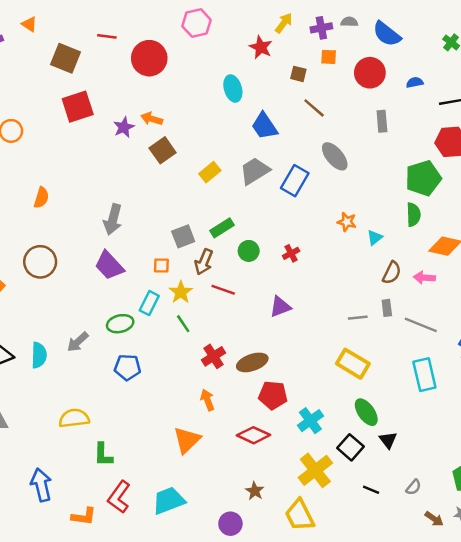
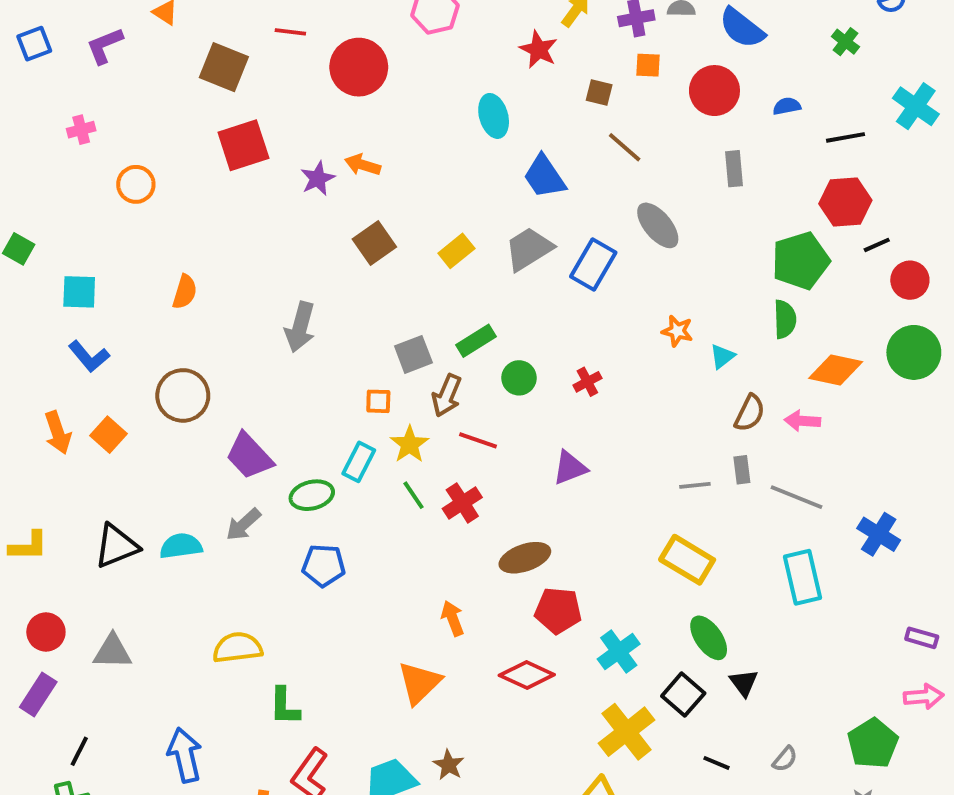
brown square: (163, 150) -> (374, 243), moved
purple trapezoid: (109, 265) -> (249, 456), moved
cyan semicircle: (39, 355) -> (181, 546), turned -100
red cross: (213, 356) -> (462, 503), moved
brown star: (255, 491) -> (449, 765), moved

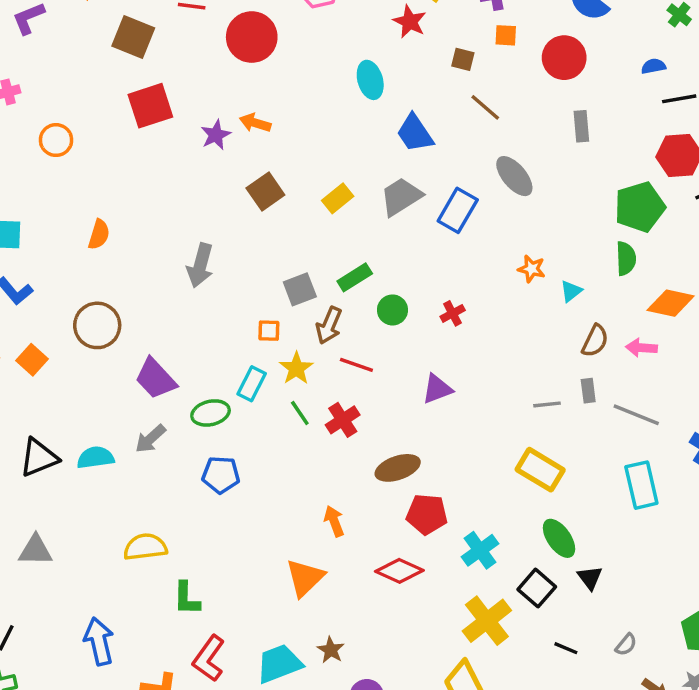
blue semicircle: (787, 106) -> (653, 66), moved

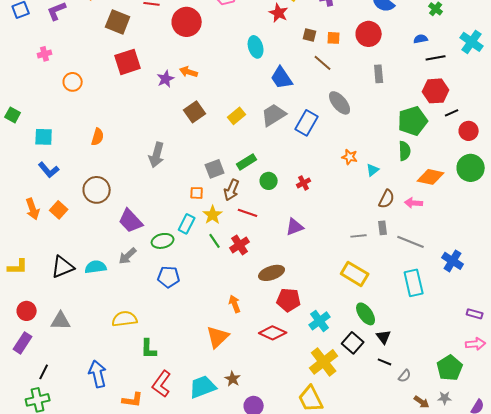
orange square: (506, 35) -> (334, 38), moved
black line: (566, 648) -> (385, 362), moved

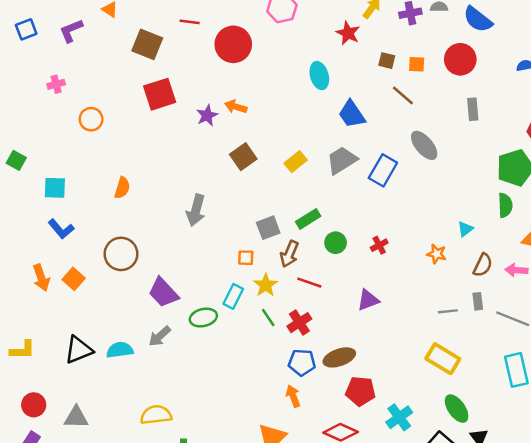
orange star: (350, 157) -> (437, 254), moved
blue pentagon: (169, 277) -> (302, 362), moved

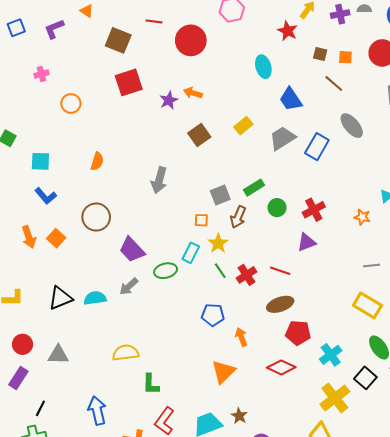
yellow rectangle: (296, 162) -> (243, 126), moved
red cross: (379, 245) -> (314, 210), size x1.5
red line: (309, 283) -> (280, 271), moved
purple triangle: (368, 300) -> (306, 242), moved
blue pentagon: (302, 362) -> (213, 315), moved

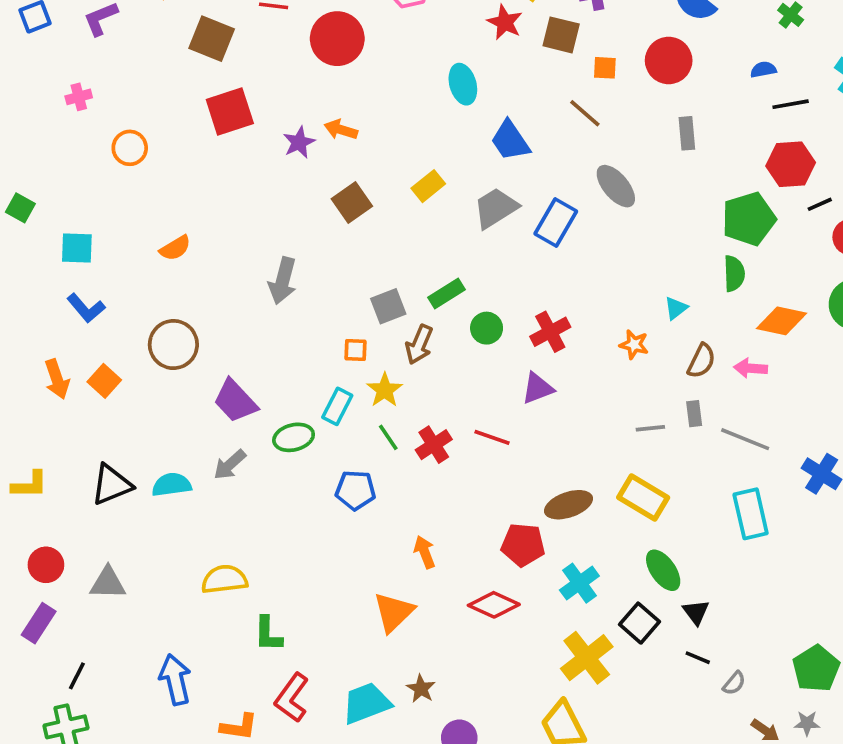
brown square: (320, 54) -> (561, 35), moved, size x1.5
orange semicircle: (97, 161) -> (175, 248), turned 42
brown ellipse: (280, 304) -> (568, 505), moved
blue pentagon: (213, 315) -> (355, 490), moved

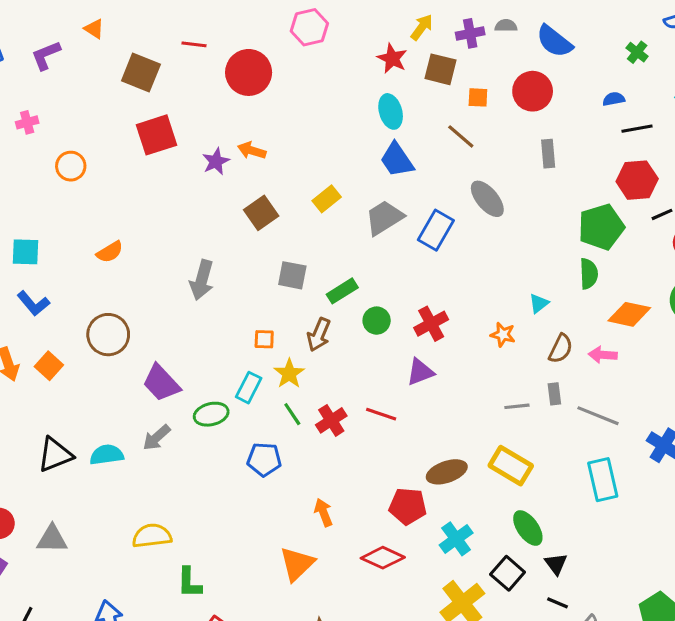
cyan ellipse: (463, 84) -> (391, 111), moved
gray square: (388, 306) -> (292, 275), moved, turned 32

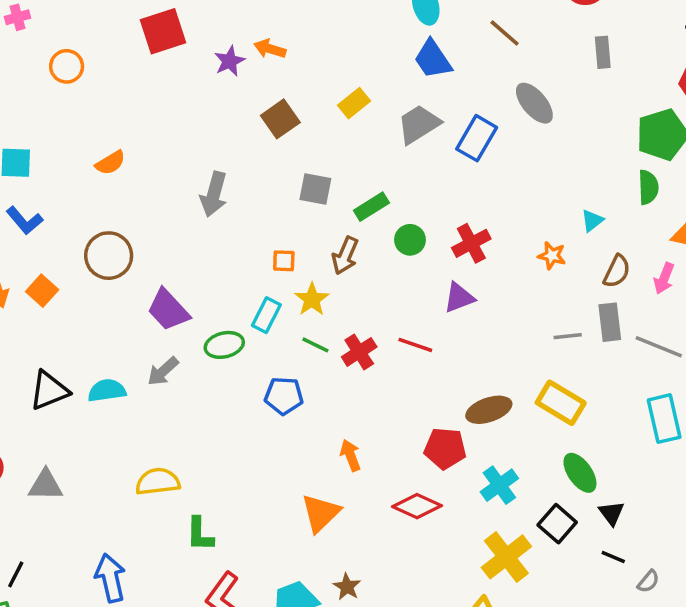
pink arrow: (603, 355) -> (664, 278), turned -72
gray rectangle: (554, 394) -> (610, 322), size x1.5
green line: (292, 414) -> (315, 345), turned -30

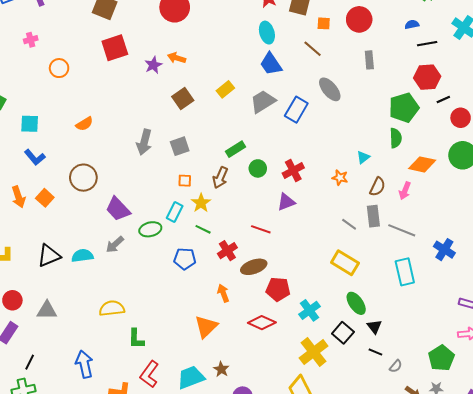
gray square: (315, 189) -> (180, 146), moved, turned -30
gray line: (568, 336) -> (349, 224), turned 42
red cross: (359, 352) -> (227, 251), moved
brown ellipse: (489, 410) -> (254, 267), moved

